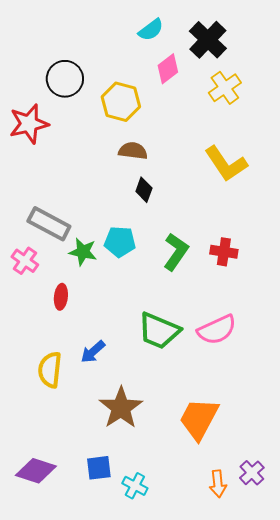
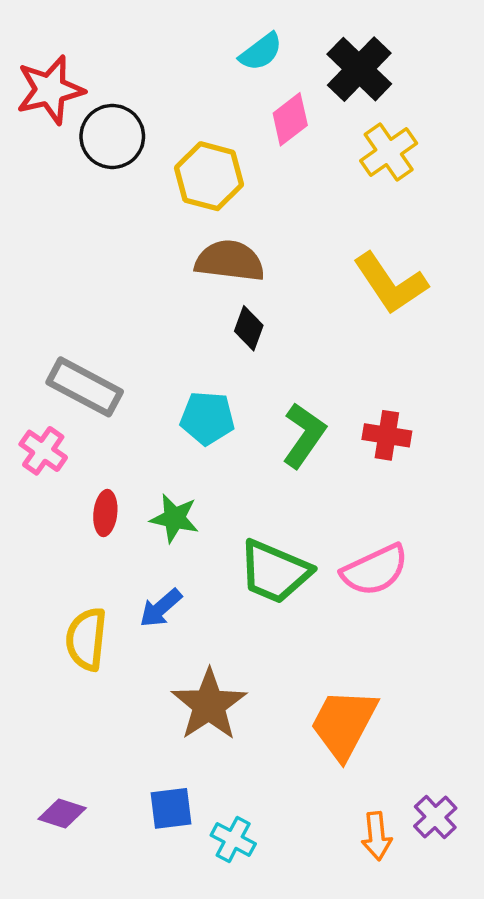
red star: (29, 124) -> (50, 90), moved
brown semicircle: (133, 151) -> (230, 261), size x1.4
green star: (83, 252) -> (174, 518), moved
purple diamond: (36, 471) -> (62, 814), size x0.7

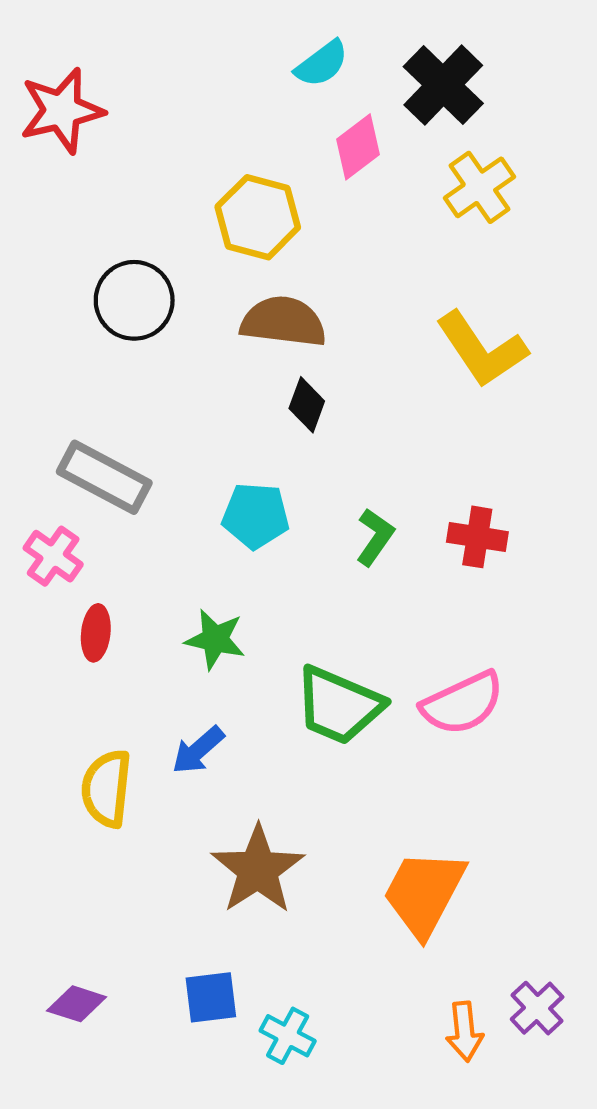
black circle: (112, 136) -> (134, 300), moved
green L-shape: (304, 435) -> (375, 537), size x0.7
red ellipse: (105, 513) -> (96, 633), moved

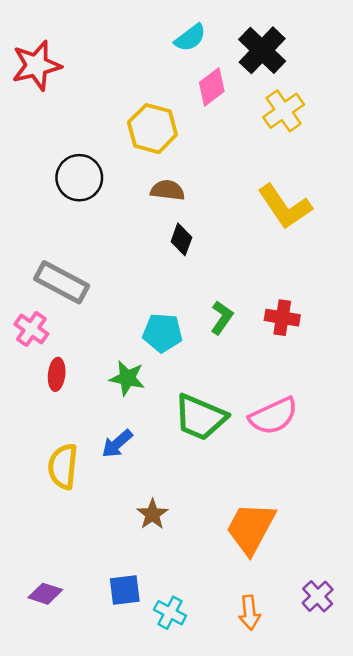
brown semicircle: (283, 322) -> (168, 190), size x0.7
cyan pentagon: (256, 516) -> (163, 333), moved
brown star: (258, 870) -> (152, 514), size x0.6
orange arrow: (465, 1032) -> (250, 613), moved

